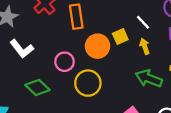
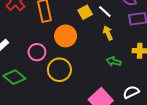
yellow square: (120, 37) -> (85, 12), moved
green arrow: (149, 78) -> (114, 61), size x0.6

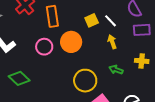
pink circle: (37, 52) -> (44, 47), moved
yellow circle: (59, 70) -> (85, 81), moved

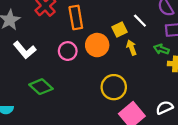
yellow square: (92, 20) -> (119, 29), moved
yellow arrow: (112, 42) -> (131, 48), moved
green arrow: (116, 70) -> (161, 49), moved

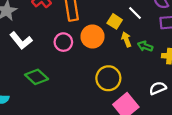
yellow square: (119, 29) -> (115, 21), turned -32
green arrow: (161, 49) -> (145, 46), moved
white semicircle: (165, 108) -> (158, 88), moved

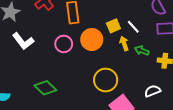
white line: (135, 13) -> (133, 27), moved
yellow square: (115, 21) -> (113, 26), turned 32
green diamond: (37, 77) -> (45, 88), moved

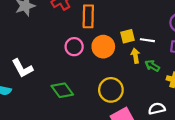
white line: (133, 27) -> (147, 40), turned -48
white L-shape: (23, 41) -> (22, 68), moved
green diamond: (45, 88) -> (62, 90), moved

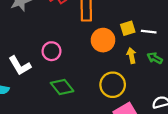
pink circle: (74, 47) -> (51, 51), moved
yellow arrow: (135, 56) -> (131, 56), moved

